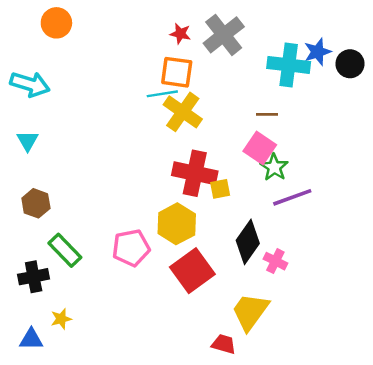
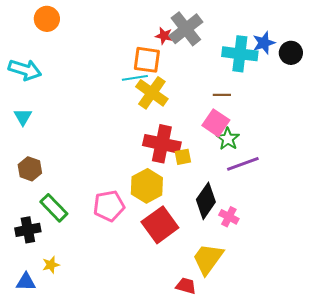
red star: (180, 34) -> (164, 36), moved

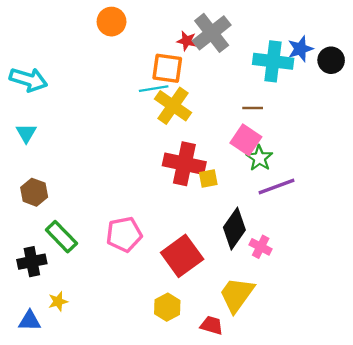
orange circle: (47, 19) -> (112, 22), moved
yellow hexagon: (147, 186) -> (167, 307), moved, size x0.7

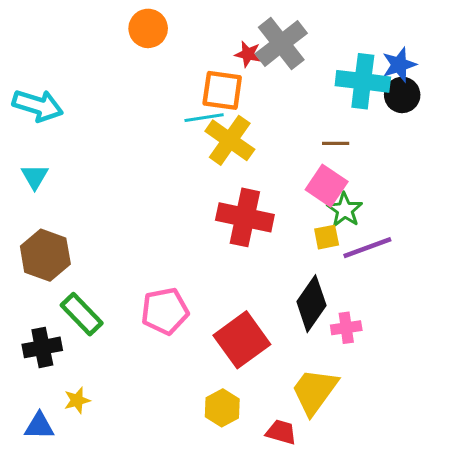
black circle: (331, 60) -> (402, 95), moved
yellow square: (208, 179) -> (327, 237), moved
brown hexagon: (34, 192) -> (45, 255), size x1.4
pink cross: (261, 247) -> (346, 328), turned -35

